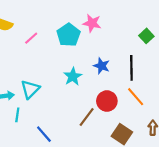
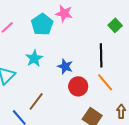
blue star: (102, 66) -> (65, 66), moved
cyan star: (73, 76) -> (34, 58), moved
brown line: (87, 117) -> (36, 101), moved

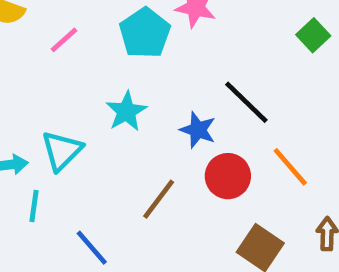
black line: (101, 55) -> (246, 102), moved, turned -45
brown line: (36, 101) -> (159, 199), moved

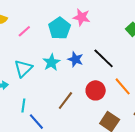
blue star: (198, 130) -> (75, 59), moved
cyan triangle: (62, 151) -> (23, 68), moved
cyan line: (34, 206) -> (23, 106), moved

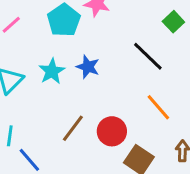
black line: (104, 58) -> (148, 56), moved
red circle: (96, 90) -> (112, 131), moved

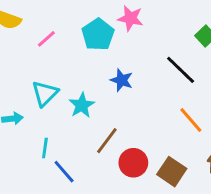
cyan star: (52, 71) -> (82, 105), moved
red circle: (112, 131) -> (133, 163), moved

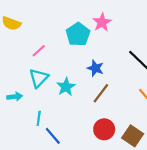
pink star: (130, 18) -> (102, 22), turned 30
pink line: (46, 39) -> (39, 51), moved
brown line: (107, 141) -> (101, 93), moved

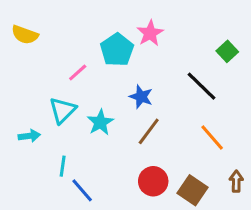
pink line: (39, 51) -> (78, 72), moved

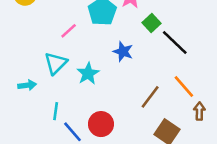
green square: (227, 51) -> (151, 23), moved
brown line: (149, 131) -> (150, 97), moved
red circle: (153, 181) -> (101, 124), moved
brown arrow: (236, 181) -> (199, 111), moved

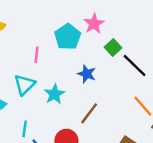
pink line: (69, 31) -> (37, 55), turned -42
brown line: (150, 97) -> (89, 113), moved

